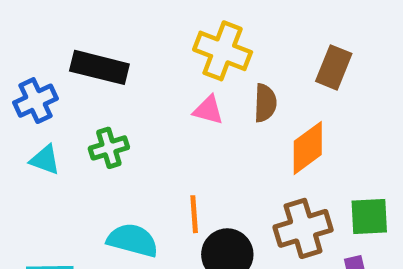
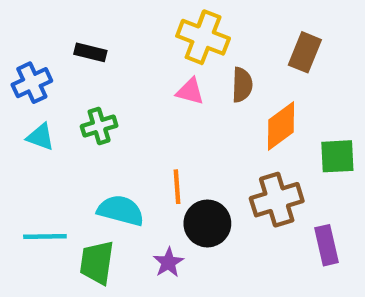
black rectangle: (99, 67) -> (90, 52), size x0.6
green square: (369, 217) -> (337, 156), moved

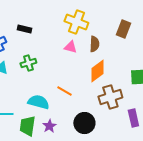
orange diamond: (281, 126) -> (97, 71), moved
orange line: (177, 187) -> (64, 91), turned -56
black circle: (207, 223) -> (84, 123), moved
purple star: (168, 262) -> (49, 126), moved

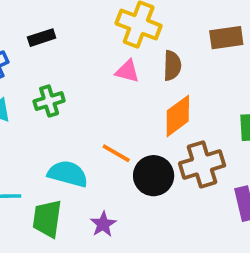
black rectangle: (24, 29) -> (42, 38), turned -32
brown rectangle: (123, 29) -> (226, 38), turned 60
black circle: (84, 123) -> (154, 176), moved
purple star: (49, 126) -> (103, 224), moved

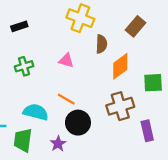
brown rectangle: (226, 38) -> (135, 26), turned -42
pink triangle: (127, 71) -> (66, 60), moved
orange diamond: (178, 116) -> (120, 66), moved
black circle: (154, 176) -> (78, 123), moved

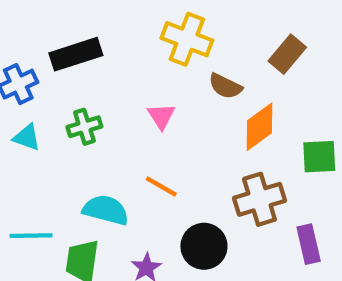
black rectangle: (19, 26) -> (76, 54), size x1.6
brown semicircle: (101, 44) -> (225, 86), turned 114
pink triangle: (66, 60) -> (161, 116), turned 42
black circle: (78, 123) -> (204, 246), moved

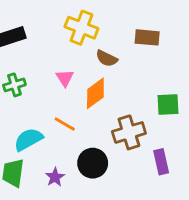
brown rectangle: (287, 54) -> (147, 37), turned 55
orange diamond: (259, 127) -> (95, 93), moved
cyan semicircle: (106, 210) -> (28, 139), turned -44

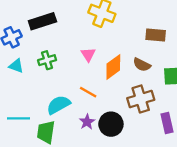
brown rectangle: (147, 37) -> (156, 35), moved
brown semicircle: (107, 58) -> (142, 65), moved
purple star: (55, 177) -> (87, 122), moved

